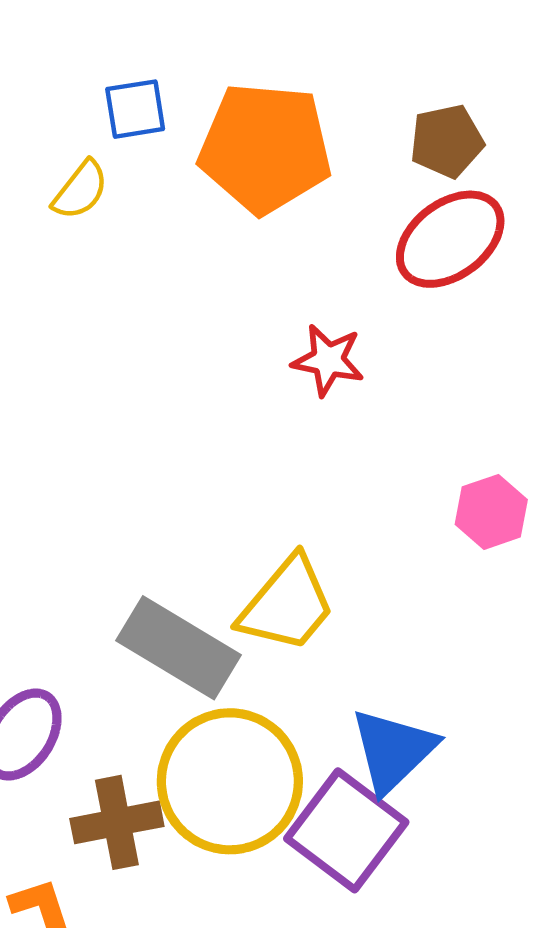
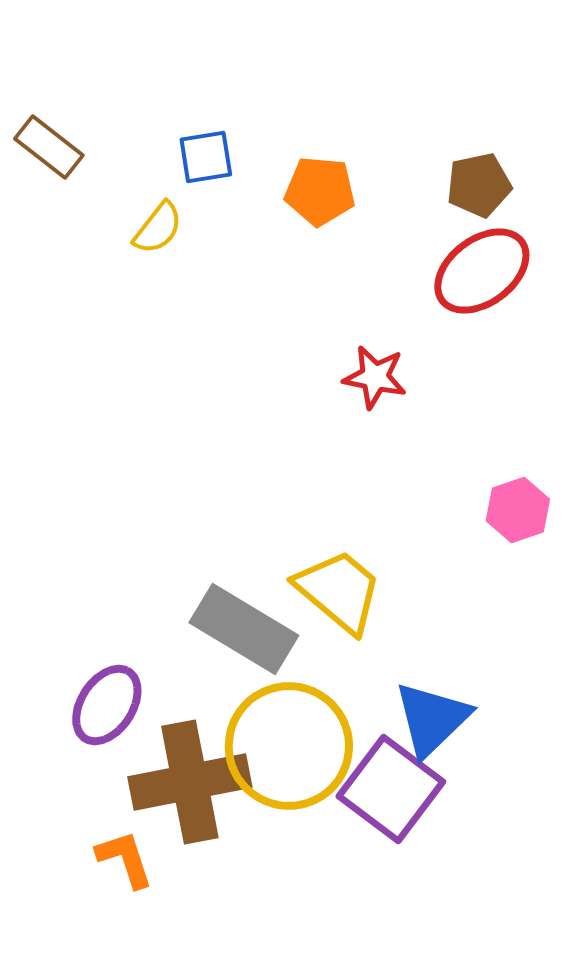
orange pentagon: (265, 148) -> (320, 191), size x0.6
yellow trapezoid: (287, 604) -> (339, 591), turned -90
brown cross: (117, 822) -> (190, 782), size x1.5

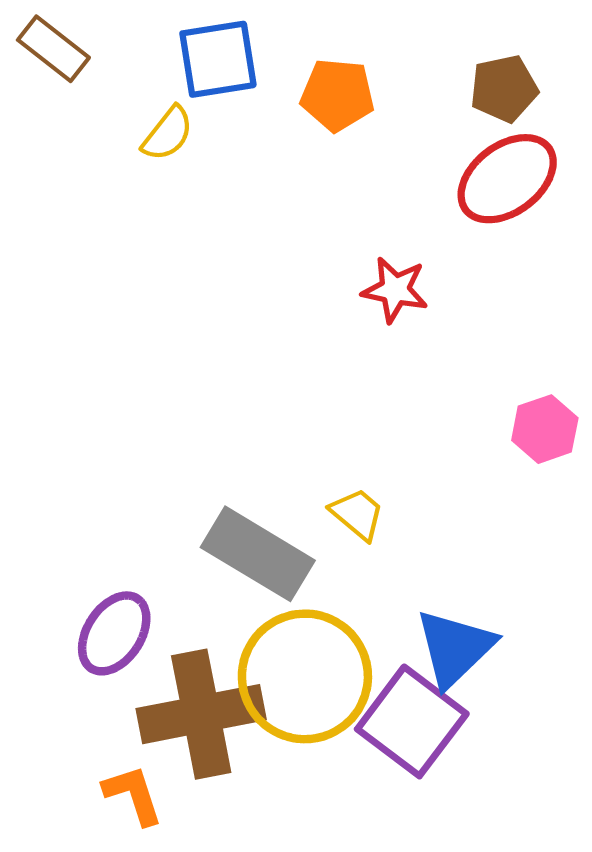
blue square: (206, 157) -> (218, 59), size x1.4
yellow trapezoid: (339, 591) -> (357, 514), size x0.6

